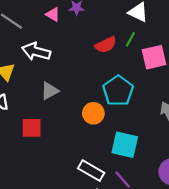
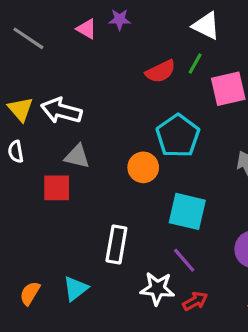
white arrow: (36, 52) -> (61, 111), moved
gray triangle: (50, 91) -> (77, 156), moved, turned 42
white rectangle: (91, 171) -> (116, 244), moved, turned 70

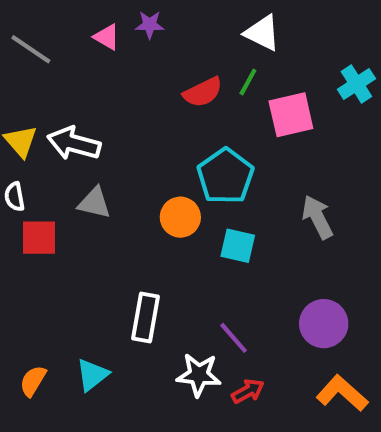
red square: (57, 188) -> (39, 238), moved
cyan square: (187, 211) -> (238, 246), moved, size x0.7

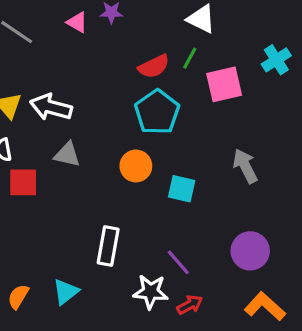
cyan pentagon: (225, 176) -> (157, 112), moved

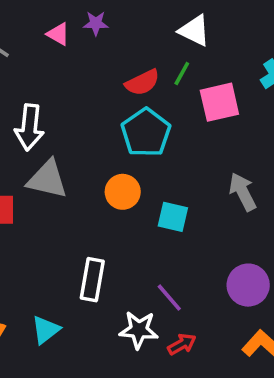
white arrow: (51, 107) -> (29, 127), turned -99
gray triangle: (67, 155) -> (47, 179), size x1.4

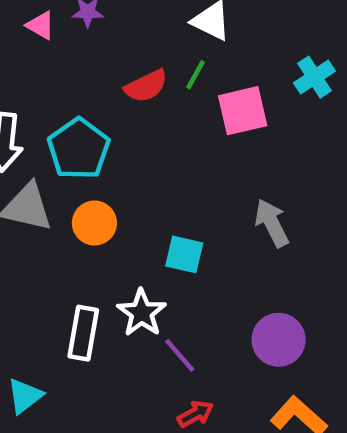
cyan pentagon: (146, 133) -> (79, 149), moved
orange circle: (123, 192) -> (94, 223), moved
white star: (139, 330) -> (142, 313), moved, turned 30

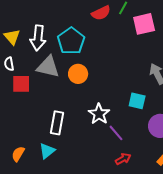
cyan square: (184, 254) -> (137, 101), moved
white rectangle: (83, 333) -> (57, 123), moved

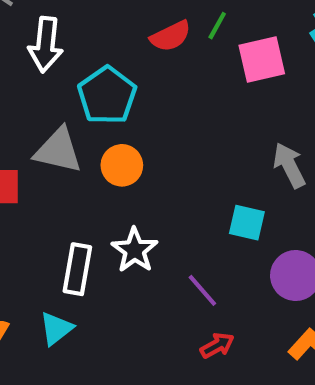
white arrow: (38, 38) -> (46, 45), moved
white star: (99, 114) -> (135, 250), moved

